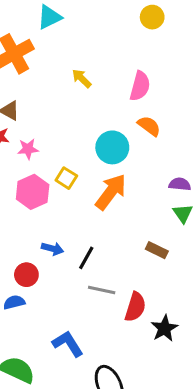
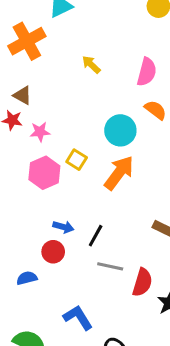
red circle: (26, 275) -> (53, 252), moved

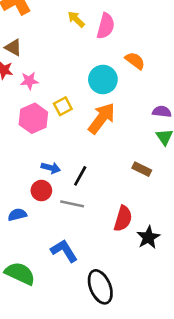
pink semicircle: (147, 72) -> (106, 26), moved
yellow square: (77, 160) -> (63, 106), turned 30
gray line: (110, 266) -> (72, 204), moved

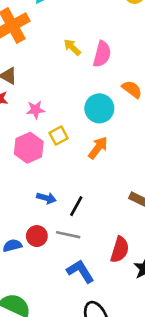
pink star: (29, 81) -> (35, 110), moved
orange arrow: (102, 118) -> (98, 148), size x0.7
red circle: (41, 191) -> (37, 236), moved
blue L-shape: (64, 251) -> (80, 271), moved

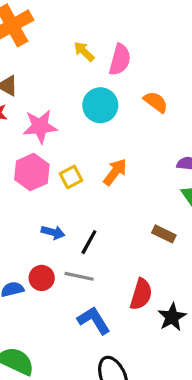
cyan circle: (99, 108) -> (100, 105), moved
pink star: (35, 110) -> (40, 126), size x1.5
yellow square: (59, 136) -> (71, 177), moved

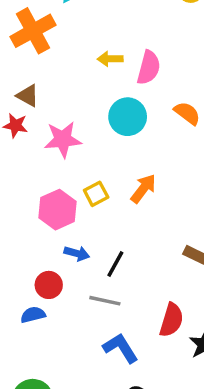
yellow arrow: (84, 51) -> (110, 59), turned -45
pink hexagon: (32, 172) -> (57, 210), moved
red circle: (42, 278) -> (49, 285), moved

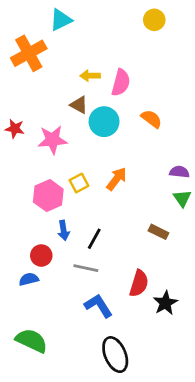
brown triangle: (28, 96) -> (79, 105), moved
blue arrow: (77, 253) -> (64, 230), turned 66

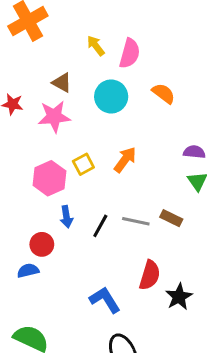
yellow arrow: (90, 76) -> (96, 46), turned 54
brown triangle: (79, 105) -> (62, 83), moved
gray line: (86, 268) -> (136, 221), moved

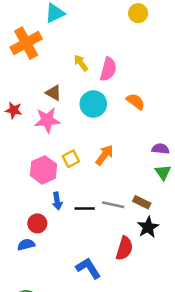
black line: (100, 226) -> (85, 208), turned 60
black star: (179, 297) -> (148, 227), moved

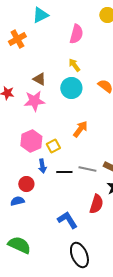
orange cross: (26, 43) -> (17, 39), size x0.7
yellow arrow: (81, 63) -> (74, 65), moved
pink semicircle: (108, 69) -> (76, 34), moved
yellow square: (71, 159) -> (53, 146), moved

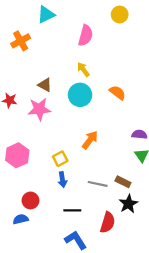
pink hexagon: (31, 141) -> (17, 155), moved
blue arrow: (42, 166) -> (62, 180), moved
black line: (64, 172) -> (72, 210), moved

